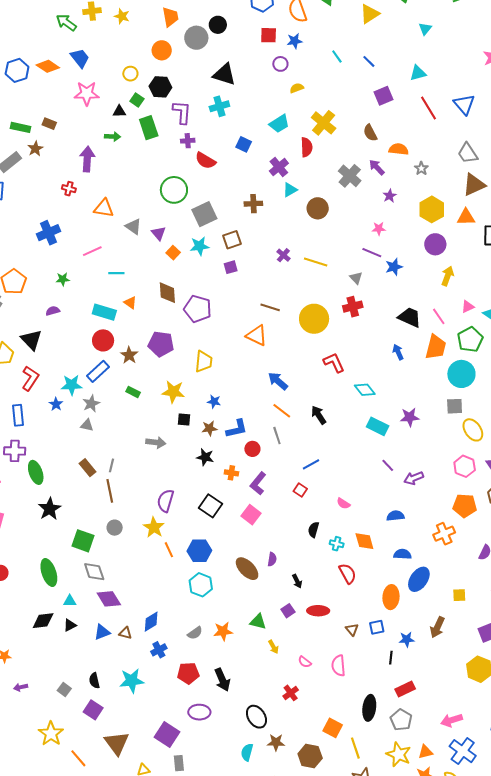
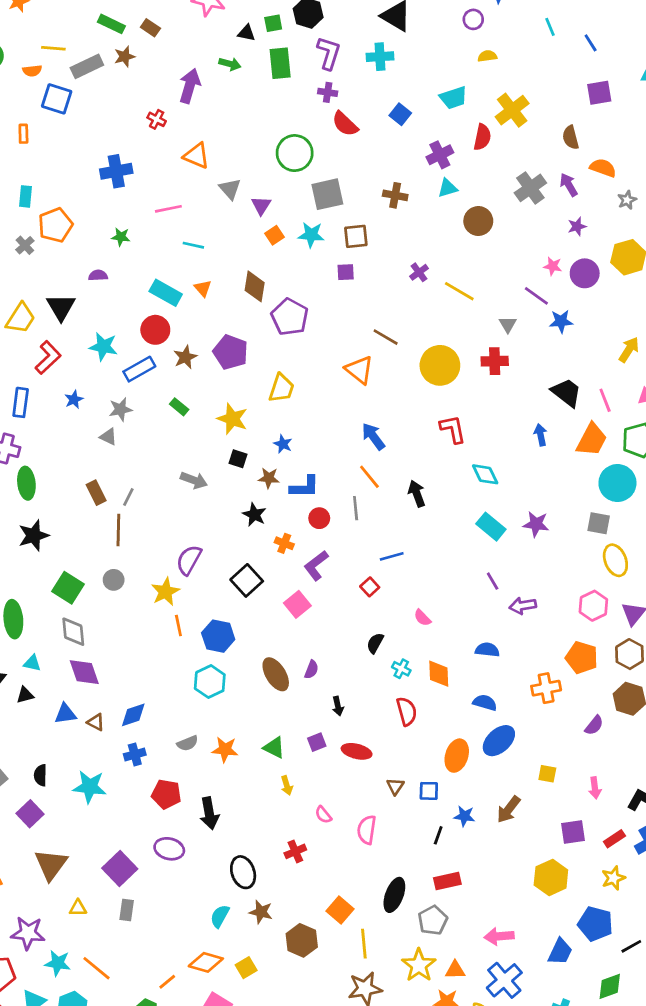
green square: (137, 100) -> (273, 23), turned 32
purple circle: (435, 244) -> (585, 273), moved
cyan star: (72, 385) -> (103, 347), moved

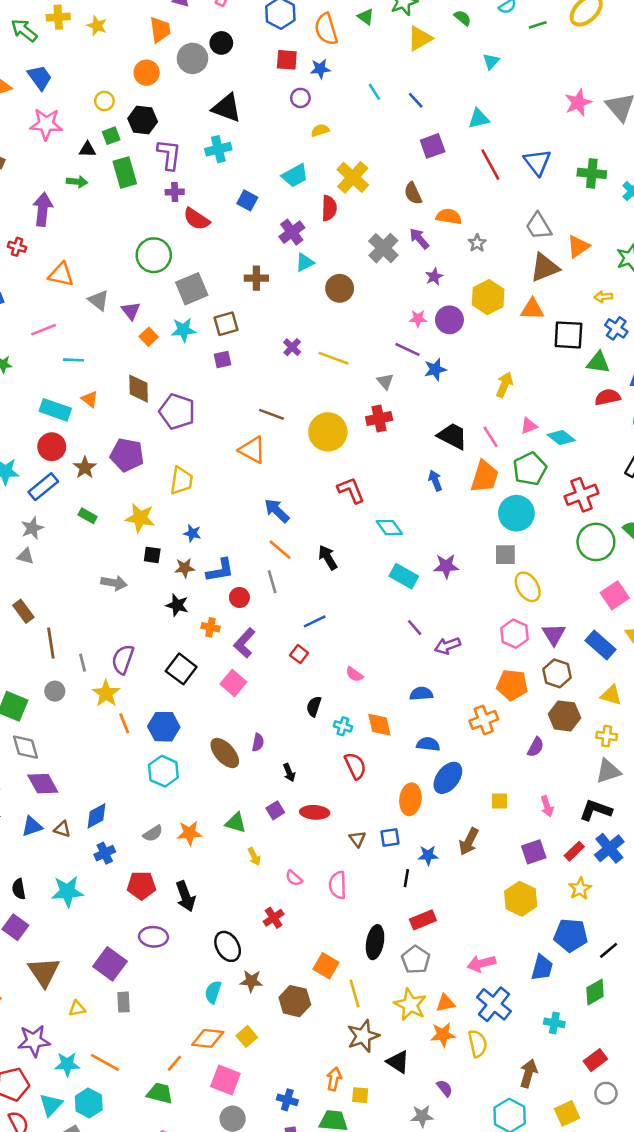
gray line: (128, 497) -> (83, 663), moved, turned -30

